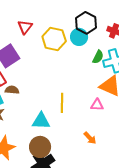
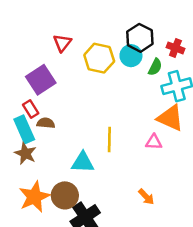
green semicircle: (98, 57) -> (155, 67), moved
orange arrow: (90, 138) -> (146, 197), moved
brown circle: (40, 147) -> (65, 195), moved

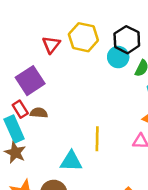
yellow hexagon: (99, 58) -> (83, 37), moved
brown semicircle: (46, 123) -> (39, 113), moved

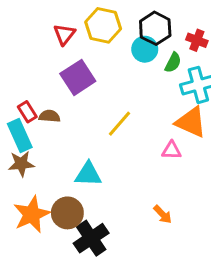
purple square: (30, 81) -> (78, 77), moved
yellow line: (97, 139) -> (119, 124), moved, turned 40
brown star: (15, 152) -> (21, 164), turned -30

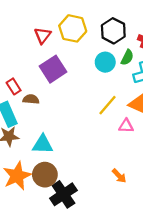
cyan circle: (145, 49) -> (105, 62), moved
red rectangle: (27, 112) -> (14, 86), moved
yellow line: (119, 124) -> (108, 105), moved
cyan triangle: (88, 174) -> (43, 144), moved

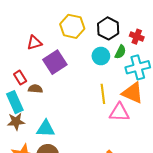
red triangle: (43, 35) -> (34, 43), moved, turned 35
yellow line: (108, 105) -> (103, 94), turned -48
pink triangle: (126, 126) -> (119, 112), size x1.5

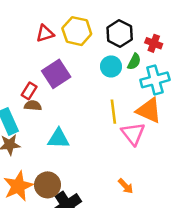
red triangle: (34, 43) -> (45, 34), moved
red rectangle: (20, 78) -> (29, 91), moved, turned 64
pink triangle: (119, 112) -> (133, 134), turned 50
cyan triangle: (46, 129) -> (59, 139), moved

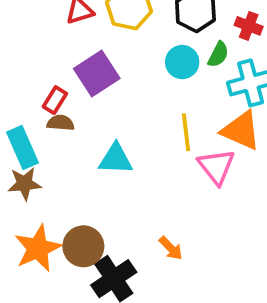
cyan triangle: (59, 139) -> (116, 159), moved
orange arrow: (126, 186) -> (171, 248), moved

